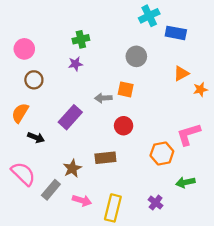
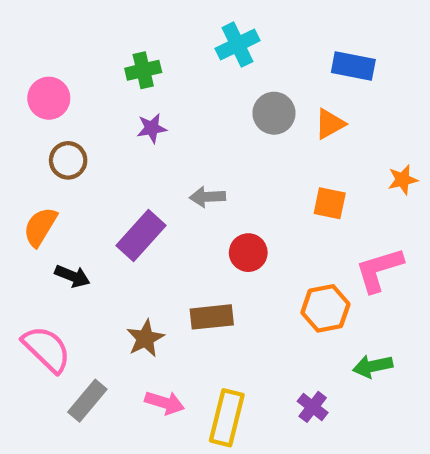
cyan cross: (149, 16) -> (238, 45), moved
green cross: (81, 39) -> (143, 70), moved
orange triangle: (181, 73) -> (330, 124), moved
orange square: (126, 89) -> (330, 203), moved
gray rectangle: (51, 190) -> (87, 401), moved

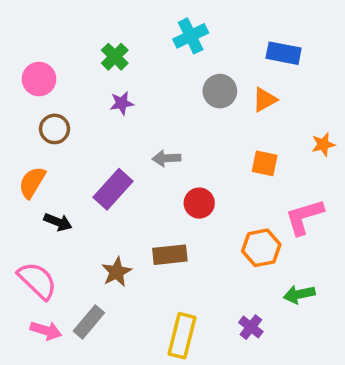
green cross: (143, 70) -> (115, 57), turned -32
gray rectangle: (87, 401) -> (89, 322), moved
pink arrow: (165, 403) -> (46, 331), moved

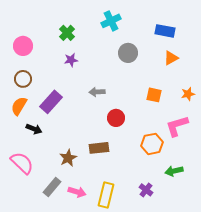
orange triangle: (265, 100) -> (171, 58), moved
brown circle: (55, 129) -> (23, 79), moved
orange star: (323, 144) -> (188, 94), moved
purple rectangle: (113, 189) -> (51, 102), moved
pink arrow: (46, 331) -> (77, 192), moved

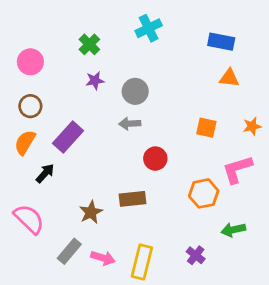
gray circle: (128, 53) -> (135, 91), moved
orange triangle: (171, 58) -> (229, 78), turned 35
black arrow: (34, 129) -> (45, 173), turned -70

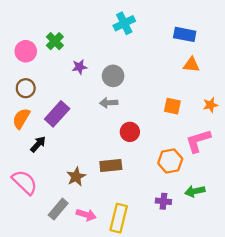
green cross: (89, 44) -> (55, 41), moved
purple cross: (196, 255) -> (163, 201), moved, turned -32

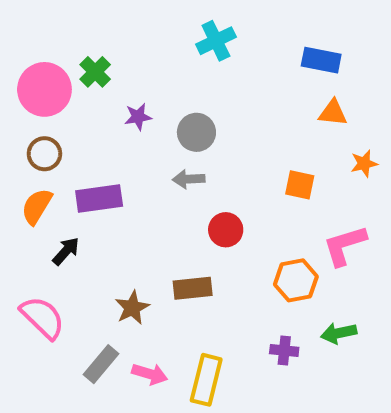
pink circle: (26, 51) -> (44, 89), size x1.4
orange star: (210, 105) -> (364, 163), moved
purple rectangle: (57, 114) -> (99, 199), turned 40

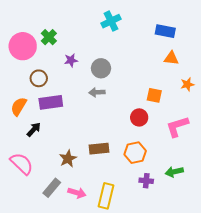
brown circle: (44, 154) -> (39, 78), moved
red circle: (226, 230) -> (139, 117), moved
orange hexagon: (296, 280) -> (135, 153), moved

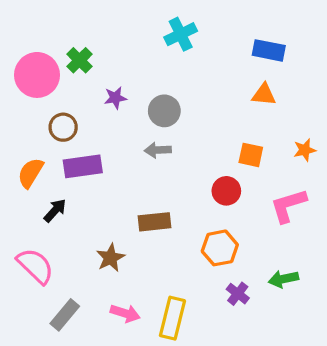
orange triangle: (171, 58) -> (264, 95), moved
orange star: (187, 84) -> (305, 150), moved
brown rectangle: (99, 149) -> (155, 222), moved
purple cross: (146, 181) -> (238, 294), turned 32
gray rectangle: (52, 188) -> (65, 315), moved

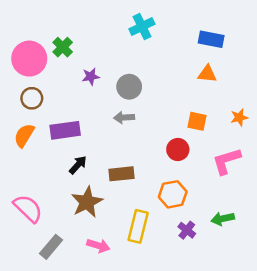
brown circle: (63, 127) -> (32, 98), moved
black arrow: (55, 210) -> (78, 165), moved
brown star: (110, 258) -> (87, 202), size x1.4
yellow rectangle: (172, 318) -> (138, 226), moved

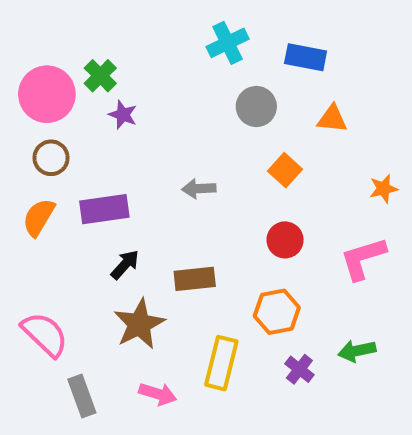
blue rectangle: (211, 39) -> (306, 57), moved
purple star: (91, 76) -> (123, 115), moved, turned 30
gray circle: (129, 87) -> (256, 107), moved
orange square: (197, 121) -> (285, 170), moved, turned 30
gray rectangle: (51, 247) -> (82, 396), turned -60

